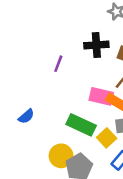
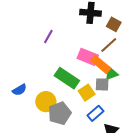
purple line: (58, 64) -> (48, 37), moved
blue semicircle: (26, 116) -> (20, 90), moved

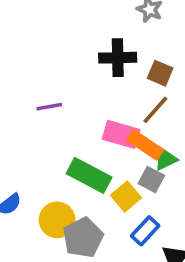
purple line: (48, 37) -> (49, 107), turned 56
gray square: (102, 84) -> (151, 179), turned 32

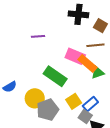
brown line: (155, 110) -> (95, 45), turned 36
gray square: (151, 179) -> (85, 117), moved
yellow square: (126, 196) -> (74, 101), moved
blue rectangle: (145, 231) -> (90, 104), moved

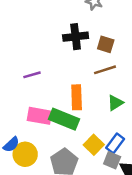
pink rectangle: (75, 56) -> (40, 116), moved
orange rectangle: (88, 64) -> (77, 97), moved, turned 60
yellow circle: (35, 98) -> (25, 154), moved

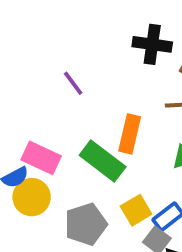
purple line: (32, 75) -> (73, 83), turned 54
pink rectangle: (40, 116) -> (41, 158), moved

